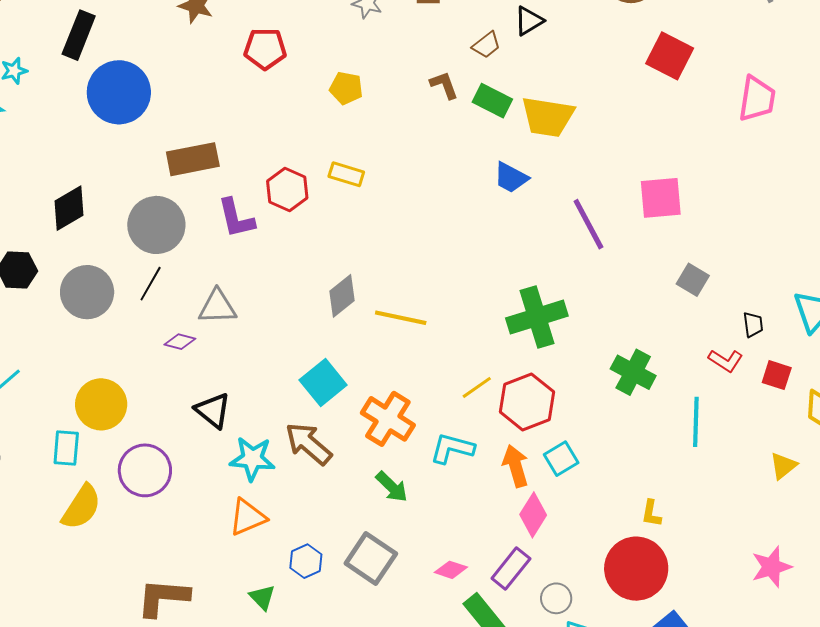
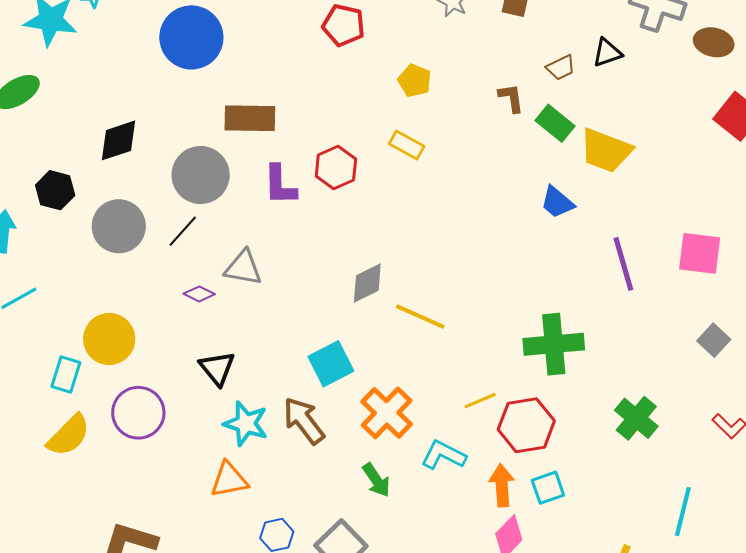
yellow rectangle: (346, 174) -> (407, 145), moved
cyan line: (696, 422) -> (683, 512), moved

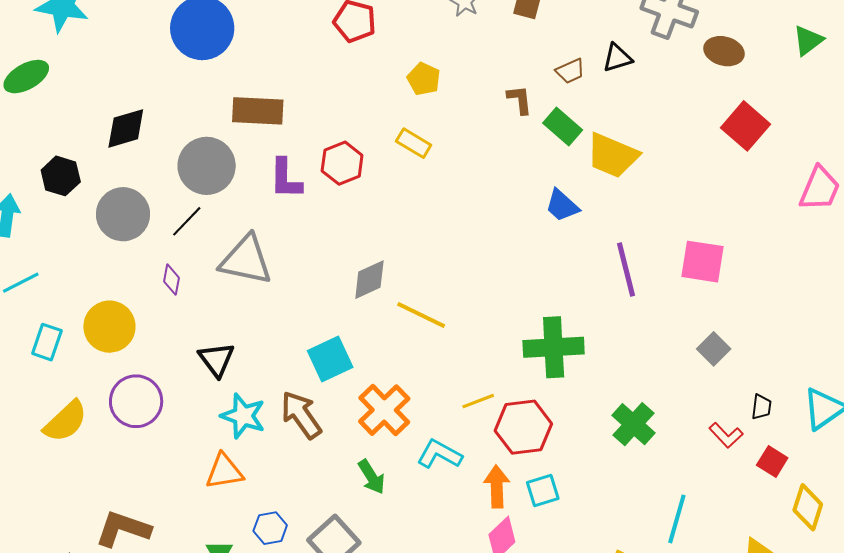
gray triangle: (243, 268) -> (246, 260), size x1.4
purple diamond: (199, 294) -> (171, 280), moved, turned 72
cyan rectangle: (66, 374) -> (47, 342), moved

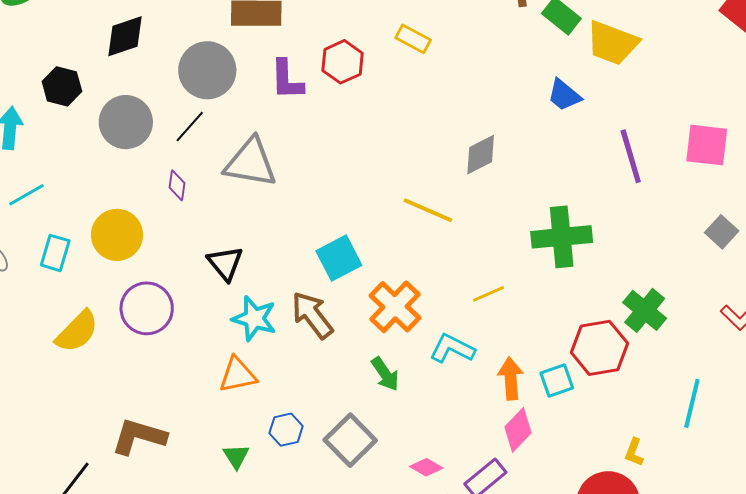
gray diamond: (369, 280) -> (481, 155), moved
red hexagon: (523, 427) -> (599, 348), moved

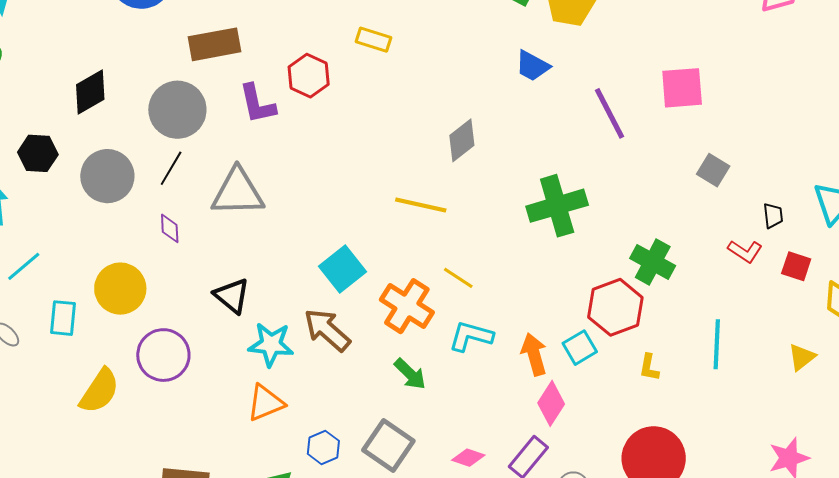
yellow line: (488, 294) -> (458, 278), moved, turned 68
yellow L-shape: (634, 452) -> (649, 367), moved

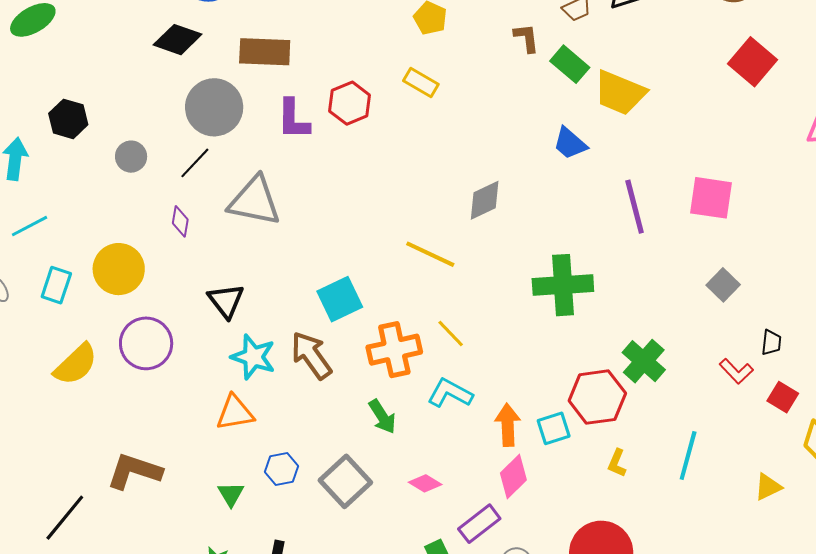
black diamond: (90, 92) -> (178, 40), moved, turned 36
gray circle: (107, 176) -> (131, 157), size x0.6
orange cross: (407, 306) -> (394, 350), turned 32
pink diamond: (468, 458) -> (425, 483), moved

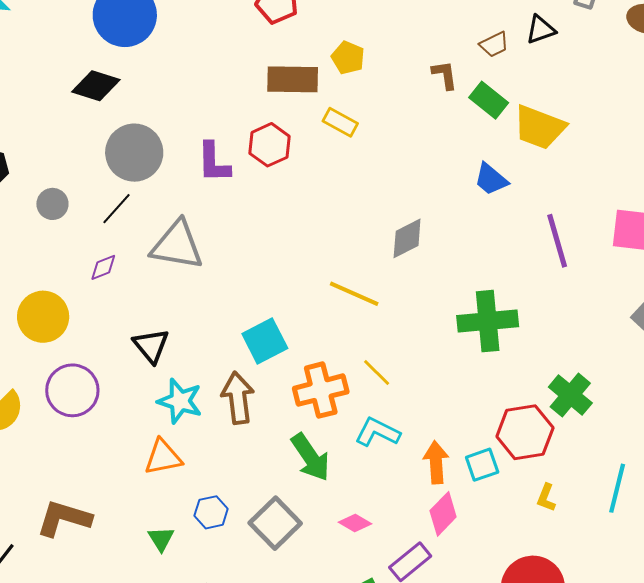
brown rectangle: (265, 52) -> (293, 79), moved
purple diamond: (180, 221) -> (103, 267), turned 60
brown arrow: (311, 355) -> (238, 398), turned 30
green arrow: (382, 417) -> (310, 457), size x1.4

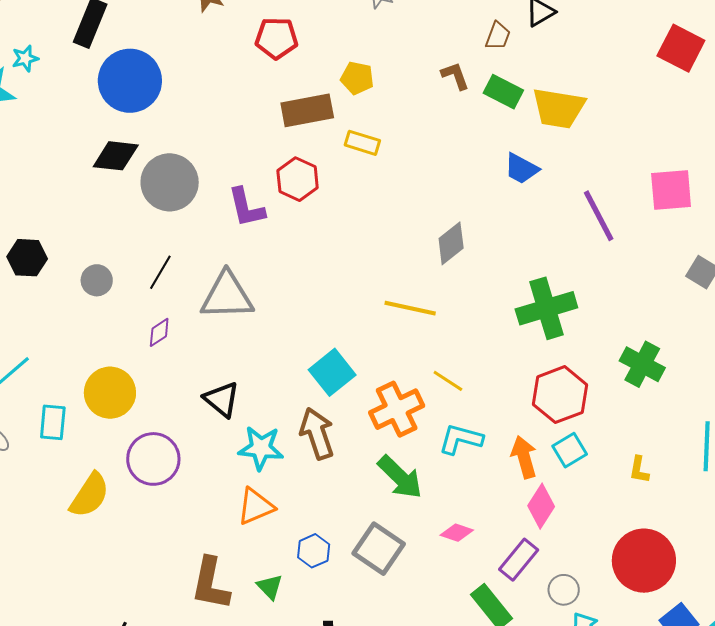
brown trapezoid: (494, 44) -> (498, 36), turned -32
gray circle: (134, 153) -> (170, 182), moved
red hexagon: (525, 432) -> (560, 395), moved
brown L-shape: (64, 518) -> (211, 584), moved, turned -84

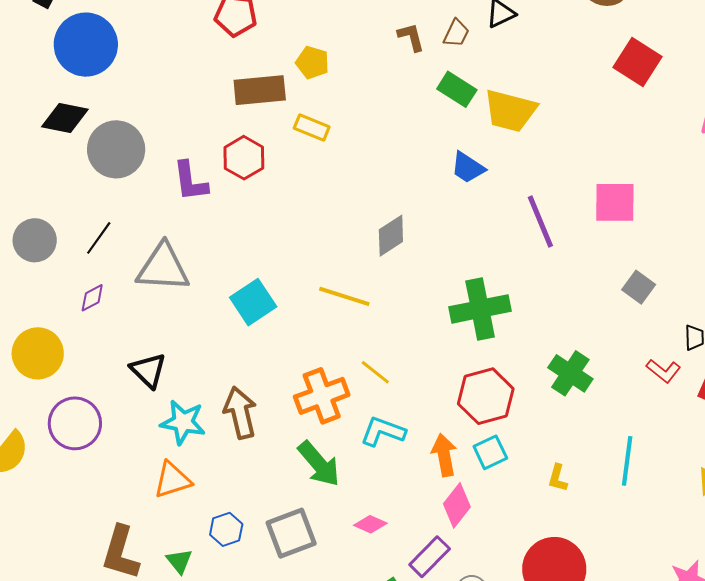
brown L-shape: (455, 76) -> (411, 37), moved
gray circle: (97, 280) -> (35, 240), size x1.4
cyan square: (332, 372) -> (253, 302), moved
gray square: (379, 549) -> (291, 533), turned 30

